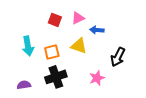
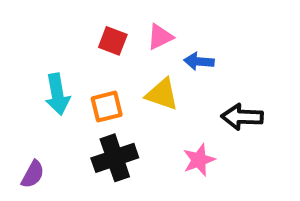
black arrow: (118, 57) -> (242, 117), turned 66
purple semicircle: (24, 85) -> (33, 174), moved, turned 128

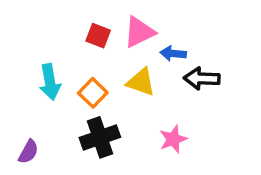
pink triangle: (160, 37) -> (139, 32), size x1.4
orange square: (107, 107) -> (93, 93), turned -32
black arrow: (242, 117) -> (202, 78), moved

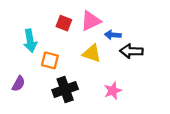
cyan arrow: (50, 82) -> (30, 41), moved
orange square: (93, 93) -> (50, 60), moved, turned -30
purple semicircle: (28, 152) -> (19, 84), moved

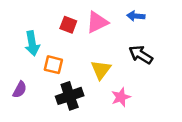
blue arrow: (113, 35) -> (136, 16), moved
black arrow: (131, 51) -> (141, 55), turned 30
yellow triangle: (92, 53) -> (101, 70), moved, turned 48

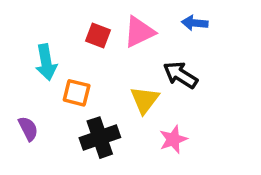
black arrow: (141, 55) -> (180, 75), moved
purple semicircle: (20, 90) -> (28, 129), turned -56

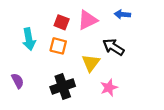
orange square: (77, 93) -> (58, 46), moved

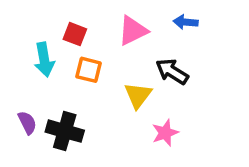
red square: (62, 22) -> (75, 34), moved
black cross: (63, 86) -> (65, 131), moved, turned 35

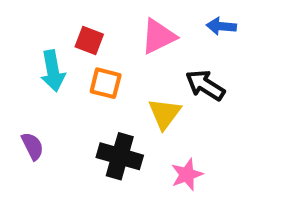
black cross: (65, 131) -> (120, 156), moved
pink star: (165, 133) -> (187, 175), moved

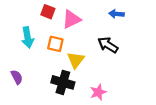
pink triangle: (158, 36) -> (71, 19), moved
red square: (89, 40) -> (48, 12), moved
yellow triangle: (164, 114) -> (76, 60), moved

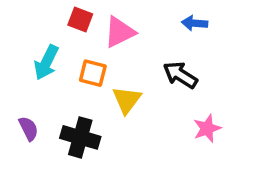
cyan arrow: (28, 37) -> (46, 62), turned 36
black cross: (63, 82) -> (80, 137), moved
pink star: (98, 92) -> (207, 128), moved

